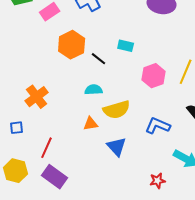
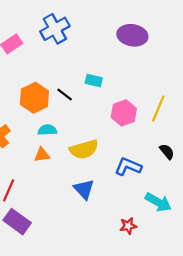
orange hexagon: (72, 45) -> (34, 98), moved
cyan semicircle: (94, 90) -> (47, 130), moved
orange triangle: (91, 124) -> (42, 155), moved

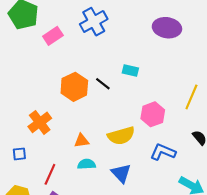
pink hexagon: (124, 113) -> (153, 114), moved
cyan semicircle: (47, 130) -> (87, 164), moved

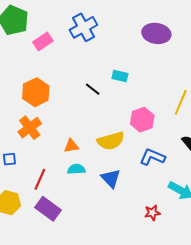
orange hexagon: (74, 87) -> (36, 92), moved

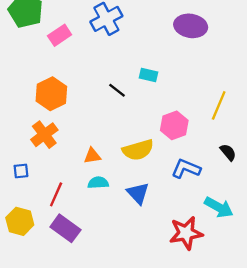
red star: (152, 213) -> (186, 233), size x1.8

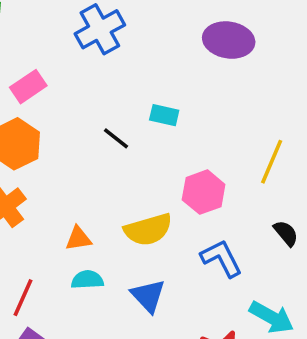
pink rectangle: (60, 35) -> (28, 87), moved
blue L-shape: (186, 169) -> (221, 258), turned 40

